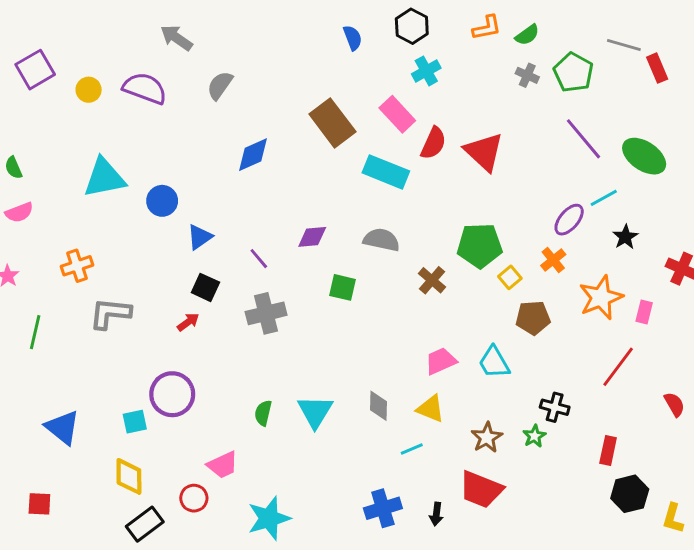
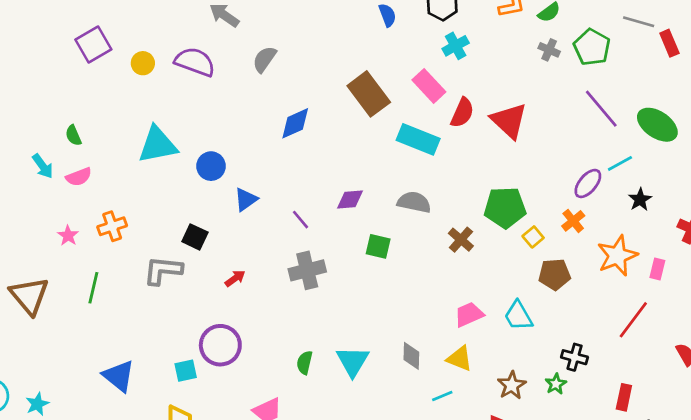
orange cross: (77, 266) -> (112, 226), moved
black square: (205, 287) -> (195, 237), moved

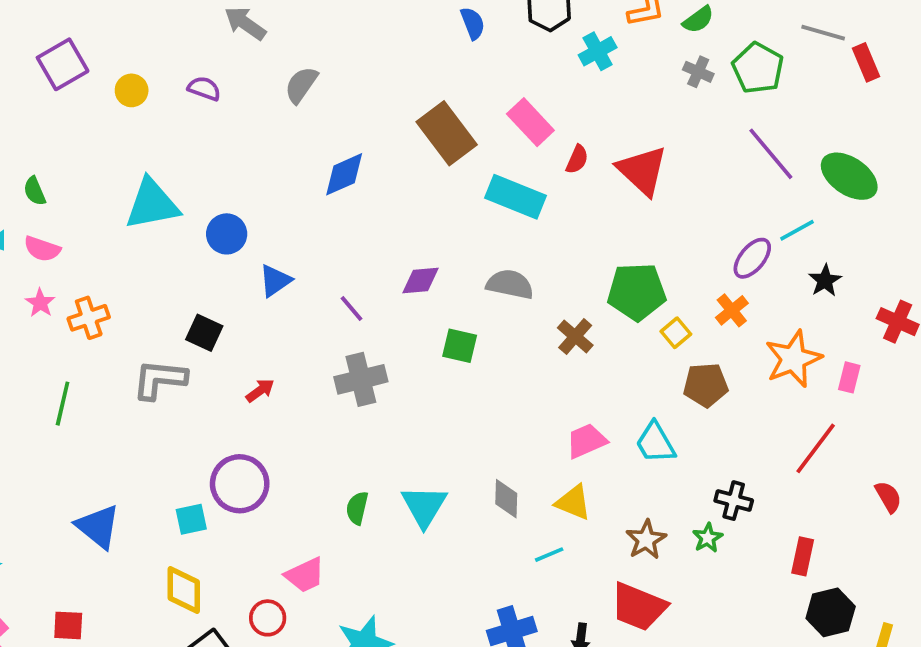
cyan cross: (456, 46) -> (598, 51), moved
purple semicircle: (195, 62) -> (204, 89), size x0.6
red semicircle: (462, 113) -> (577, 159), size x0.7
pink semicircle: (79, 177) -> (42, 249), turned 40
pink star: (68, 236) -> (40, 303), moved

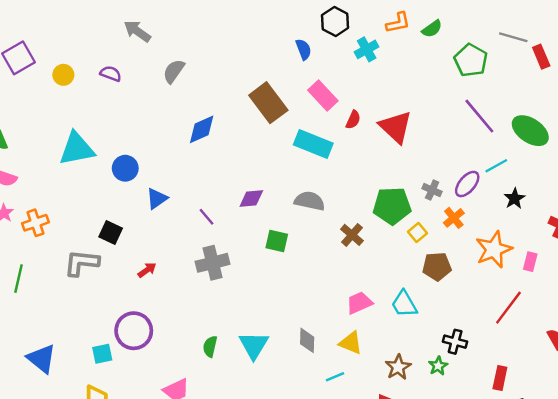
blue semicircle: (473, 23) -> (303, 49), moved
gray cross: (698, 72) -> (432, 190), moved

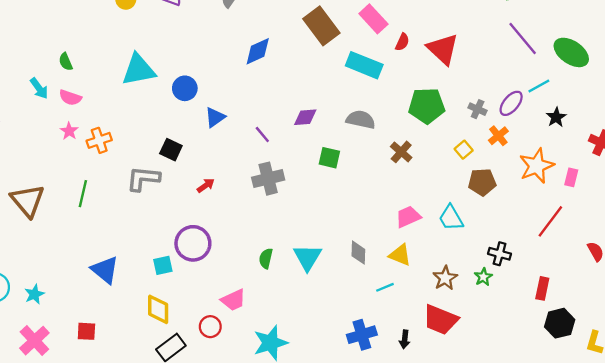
green pentagon: (392, 206) -> (427, 106), moved

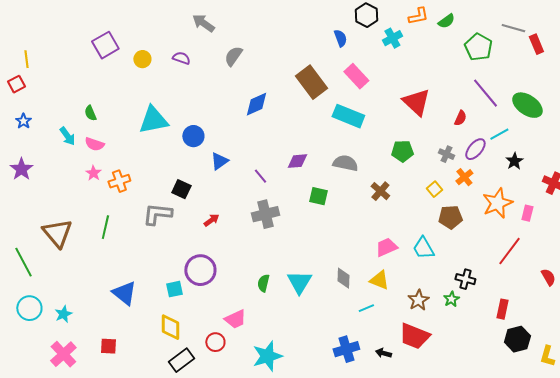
red semicircle: (402, 42) -> (460, 118), moved
green pentagon: (427, 106) -> (402, 151), size x0.7
black arrow: (405, 339) -> (383, 353), turned 98

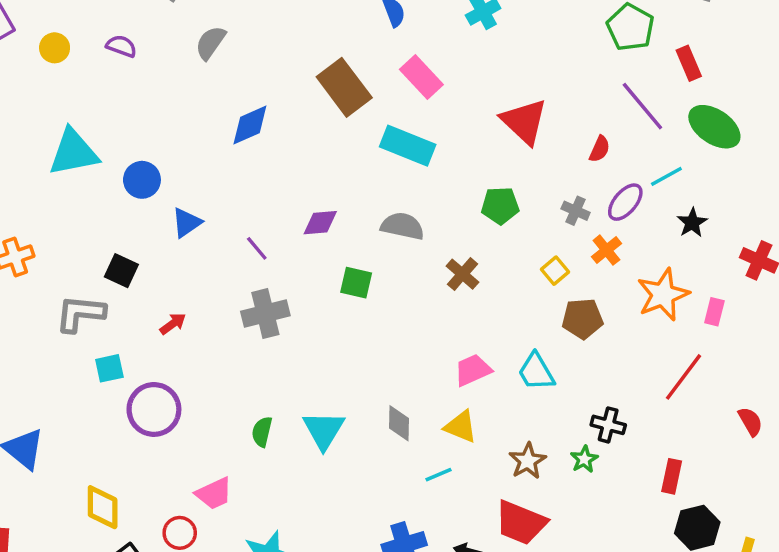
red rectangle: (536, 44) -> (689, 63), moved
cyan square: (174, 289) -> (109, 368), moved

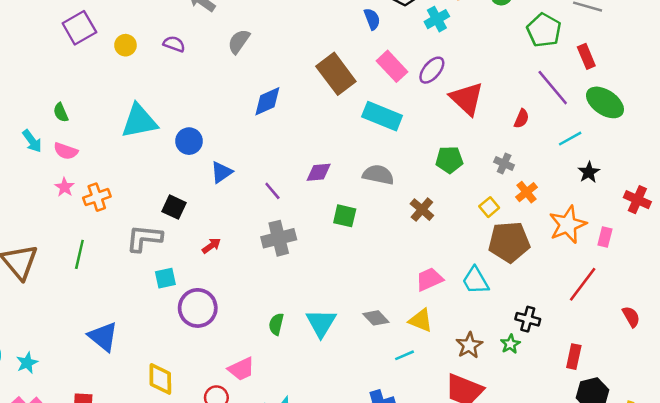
purple ellipse: (625, 202) -> (432, 70), moved
brown pentagon: (582, 319) -> (509, 242), size x1.4
gray diamond: (399, 423) -> (376, 318), turned -45

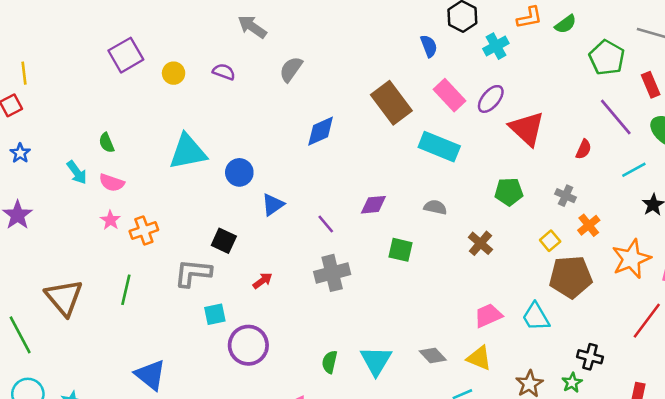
gray semicircle: (378, 175) -> (435, 207), size x0.7

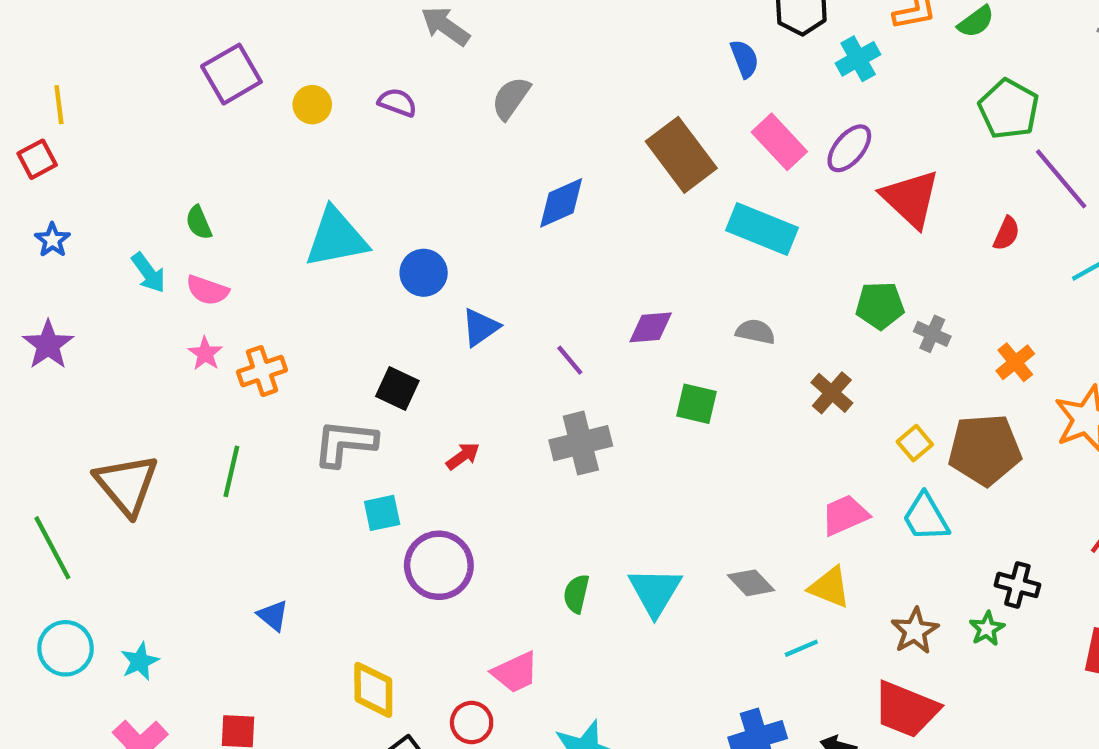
green pentagon: (607, 58) -> (1009, 109), moved
gray cross: (566, 196) -> (932, 334), moved
yellow square: (550, 241) -> (915, 443), moved
blue triangle: (150, 375) -> (273, 616), size x0.6

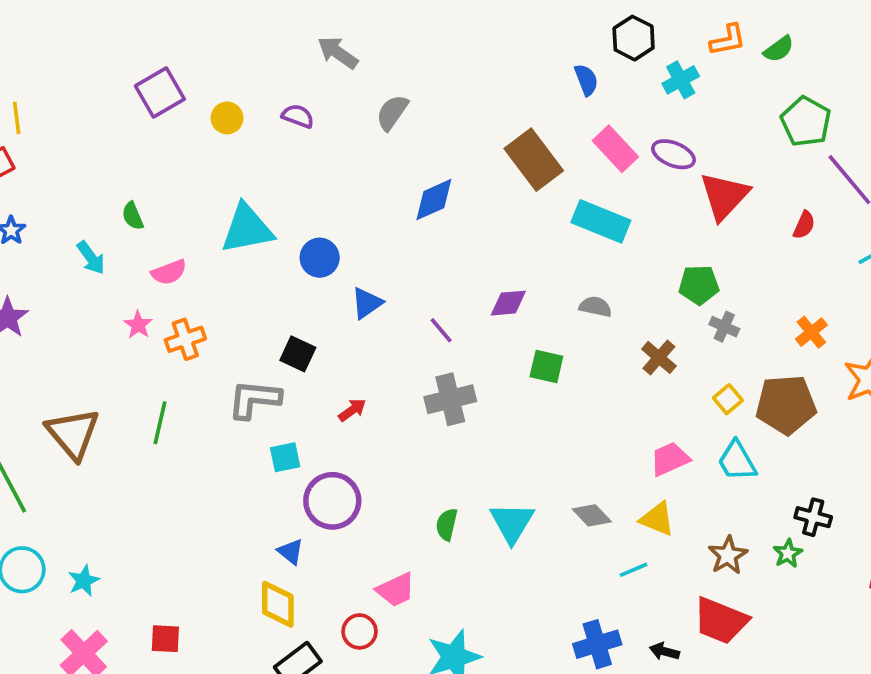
purple ellipse: (849, 148) -> (673, 154), turned 72
red triangle: (910, 199) -> (724, 196), turned 30
pink semicircle: (207, 290) -> (169, 272), moved, turned -40
gray cross: (932, 334) -> (724, 327), moved
blue triangle: (273, 616) -> (291, 552), moved

